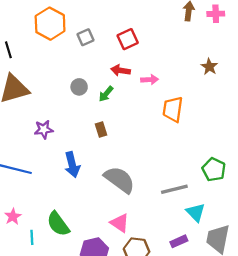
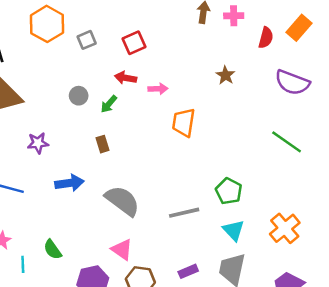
blue arrow: (72, 165) -> (69, 183), turned -85
cyan triangle: (196, 212) -> (233, 230), moved
green semicircle: (58, 224) -> (53, 249), size x0.7

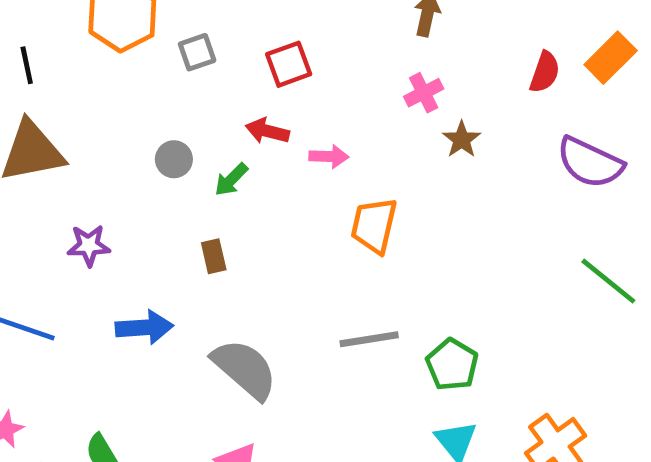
pink cross: (234, 16) -> (424, 93), moved, turned -30
green line: (287, 142) -> (608, 281), moved
gray line: (184, 213) -> (369, 339), moved

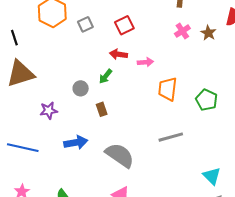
brown star: (462, 140) -> (208, 33), moved
gray circle: (174, 159) -> (81, 88), moved
green pentagon: (452, 365) -> (207, 100), moved

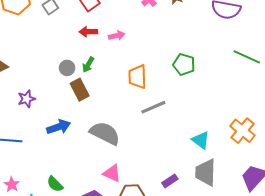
green arrow: (106, 76) -> (88, 65), moved
gray circle: (81, 88) -> (67, 68), moved
orange trapezoid: (168, 89) -> (137, 77), moved
brown rectangle: (102, 109) -> (80, 90), size x1.5

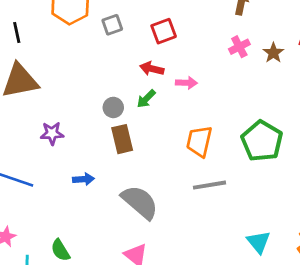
green pentagon: (184, 64) -> (262, 141), size x1.4
green arrow: (88, 65) -> (146, 99), moved
blue arrow: (59, 127) -> (83, 179), size x0.7

